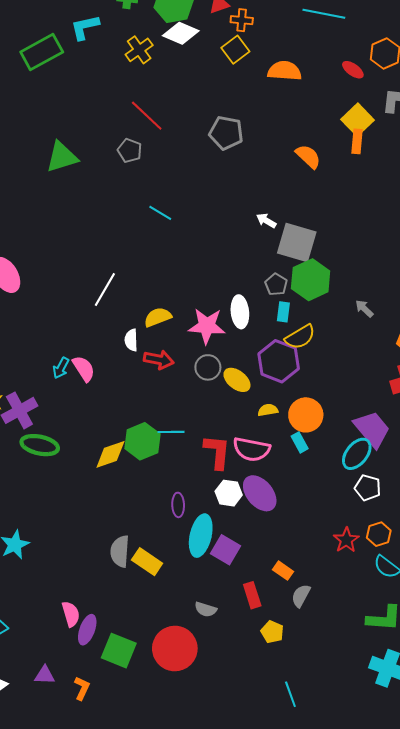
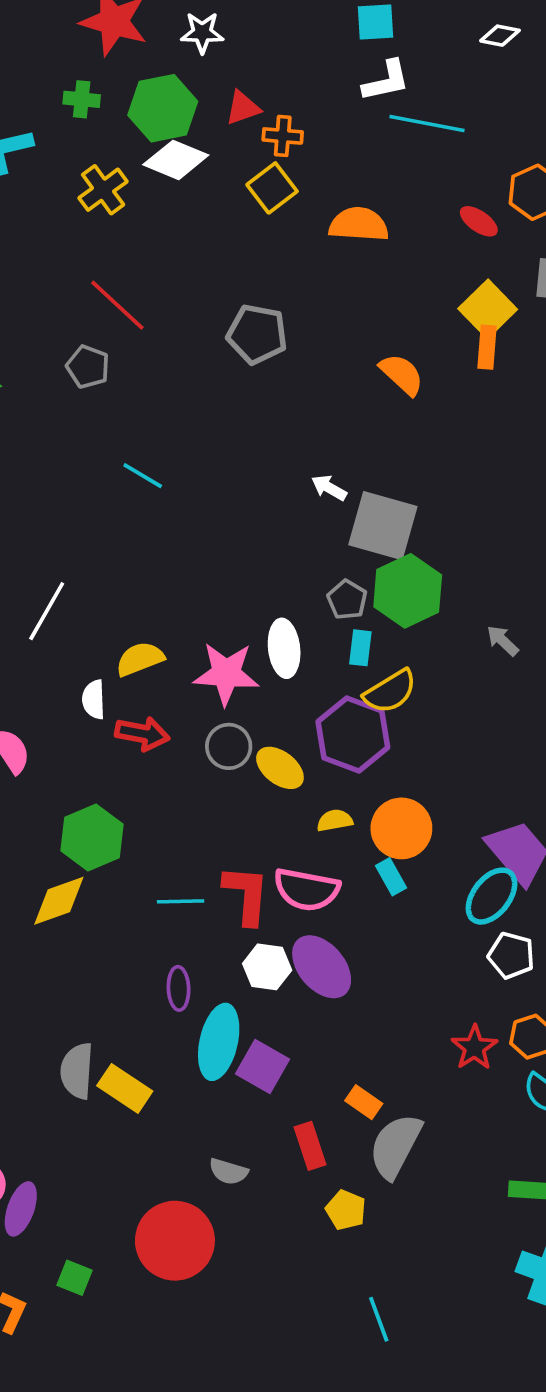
cyan line: (171, 432) -> (181, 901), moved
green hexagon: (142, 441) -> (92, 837), moved
gray semicircle: (301, 596) -> (395, 1146), size x1.6
green square: (119, 651) -> (74, 1278), moved, size x0.6

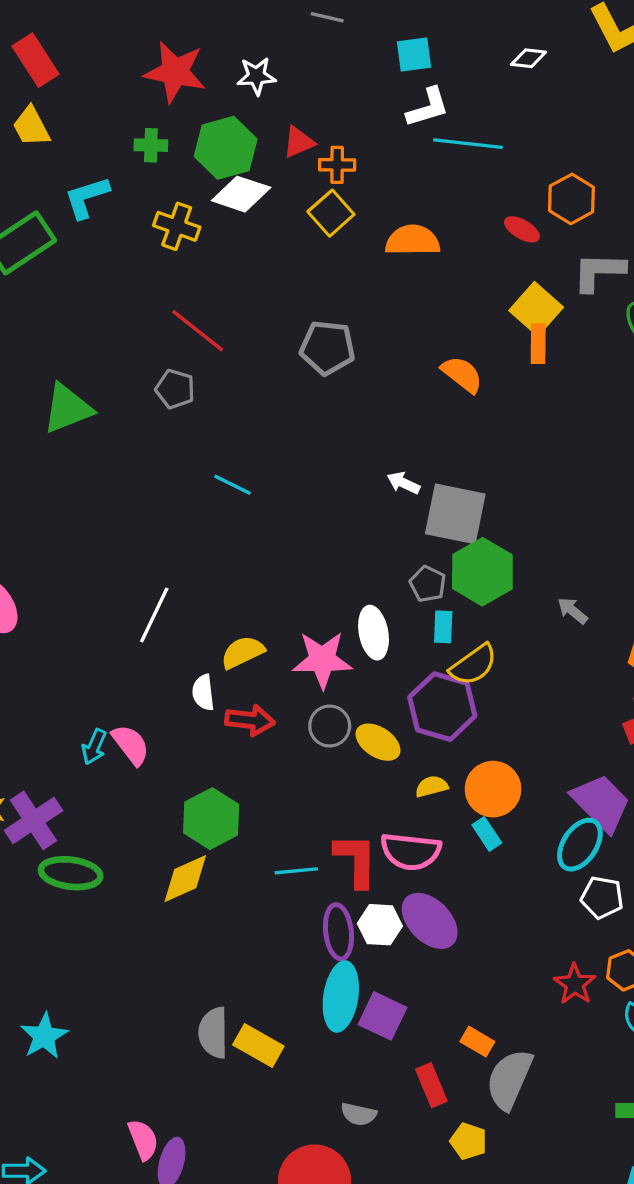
yellow cross: (103, 190) -> (177, 226), turned -30
purple ellipse: (179, 988) -> (338, 932), moved, size x1.4

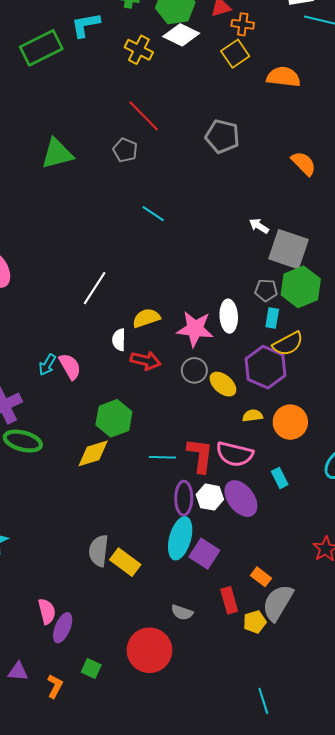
gray pentagon: (428, 584) -> (266, 290), turned -30
cyan rectangle: (487, 834) -> (280, 478), moved
yellow pentagon: (468, 1141) -> (255, 622), moved, turned 30

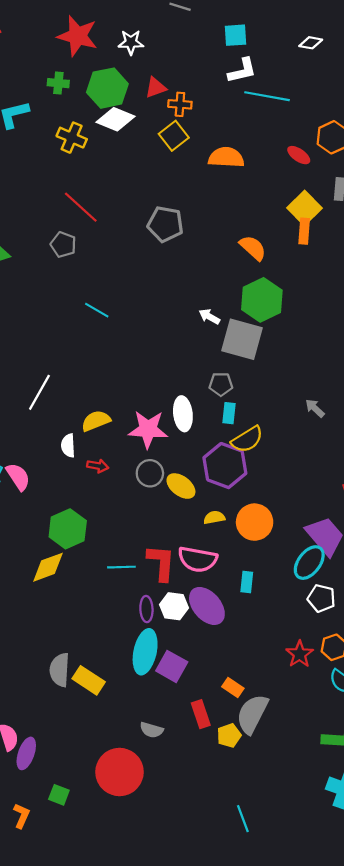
green hexagon: (301, 287) -> (262, 300), moved
red arrow: (146, 361) -> (98, 466), size x0.7
cyan rectangle: (280, 478) -> (247, 582), turned 36
purple ellipse: (184, 498) -> (146, 609), size x0.7

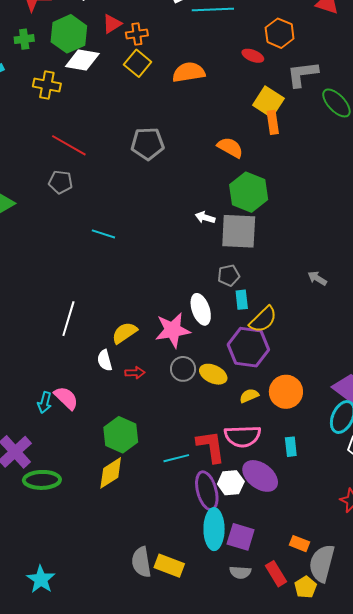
purple ellipse: (146, 609) -> (207, 491), size x1.6
gray semicircle: (152, 730) -> (240, 572), moved

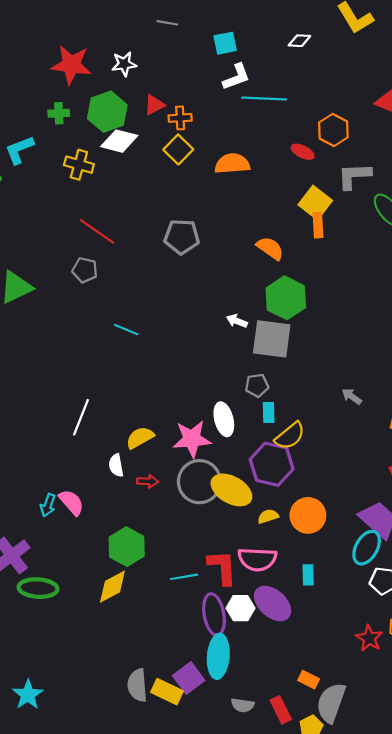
gray circle: (183, 369) -> (199, 482), size x1.6
yellow ellipse: (213, 374) -> (231, 490), size x1.4
purple square: (241, 537) -> (189, 678), moved, turned 32

